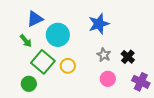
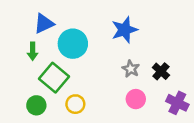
green arrow: (26, 41) -> (33, 51), turned 40
yellow circle: (68, 66) -> (75, 104), moved

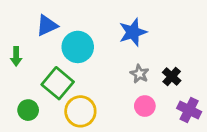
green arrow: (33, 51) -> (16, 56), moved
yellow circle: (75, 104) -> (80, 111), size x1.5
green circle: (36, 105) -> (28, 110), moved

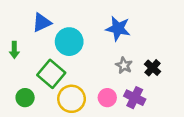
blue star: (133, 32) -> (118, 28), turned 30
pink circle: (145, 106) -> (107, 98), moved
purple cross: (189, 110) -> (135, 98), moved

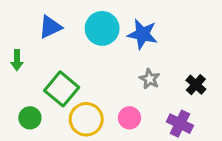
cyan circle: (69, 42) -> (102, 28), moved
black cross: (153, 68) -> (196, 85), moved
purple cross: (135, 98) -> (180, 124), moved

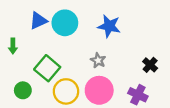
cyan circle: (102, 28) -> (65, 23), moved
gray star: (150, 79) -> (98, 60), moved
pink circle: (129, 118) -> (99, 90), size x1.6

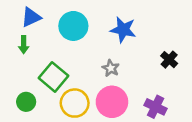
blue triangle: (38, 21) -> (31, 17), moved
green arrow: (13, 46) -> (24, 45), moved
black cross: (150, 65) -> (169, 60), moved

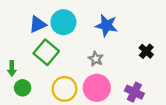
blue triangle: (31, 17) -> (38, 24), moved
green arrow: (24, 45) -> (12, 68), moved
green square: (53, 77) -> (46, 52), moved

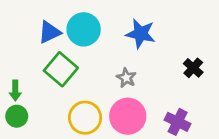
green circle: (23, 88) -> (17, 116), moved

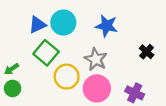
gray star: (126, 78) -> (96, 59), size x1.5
green arrow: (15, 91) -> (11, 69), turned 56
yellow circle: (85, 118) -> (67, 77), moved

